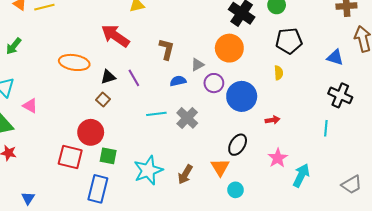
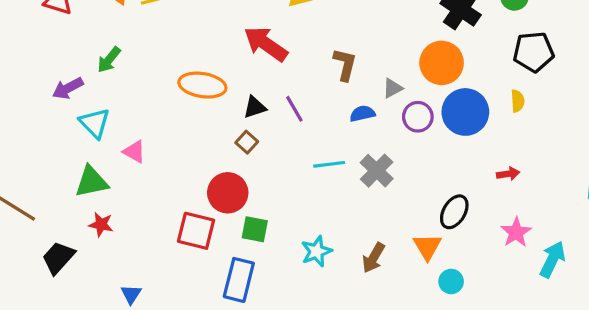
blue circle: (242, 96) -> (465, 112), moved
cyan star: (148, 170) -> (316, 251), size x0.7

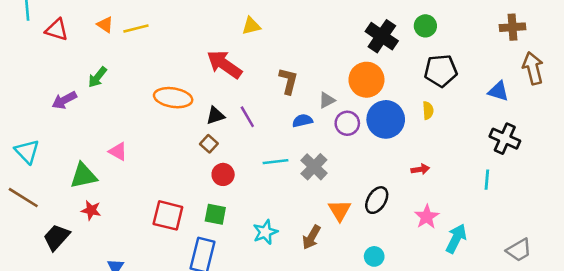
cyan triangle: (95, 123) -> (27, 151), moved
red circle: (228, 193) -> (223, 174), moved, size x0.7
orange triangle: (427, 247) -> (340, 210), moved

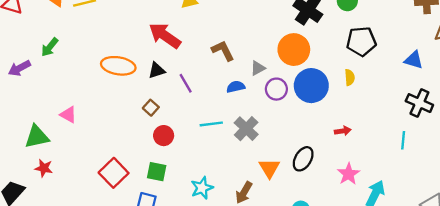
brown L-shape: (288, 81) -> (223, 51), turned -40
black triangle: (215, 116) -> (157, 70), moved
red square: (168, 215) -> (114, 173), turned 32

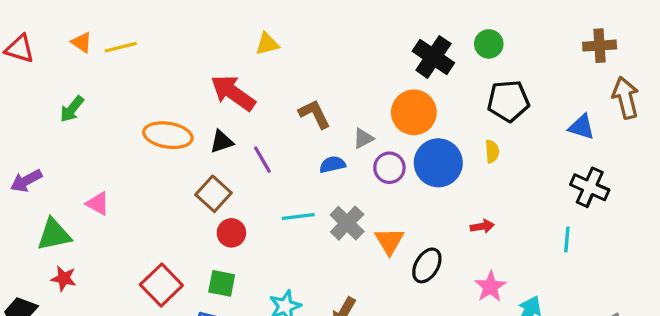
purple arrow: (19, 68) -> (26, 181), moved
brown square: (151, 108) -> (214, 194), size x1.5
orange triangle: (269, 168) -> (389, 241), moved

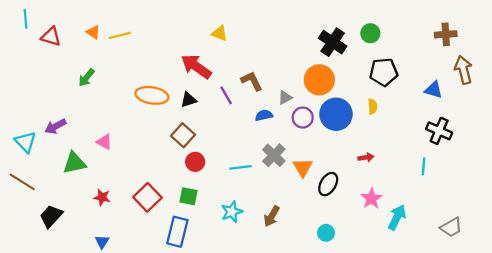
yellow triangle: (267, 44) -> (220, 33), turned 35
purple line: (262, 160) -> (226, 95), moved
cyan line: (298, 217) -> (241, 167), moved
red star: (64, 278) -> (102, 197), moved

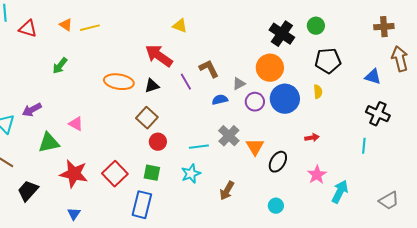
red star: (102, 197) -> (74, 174), size x1.8
cyan star: (232, 212) -> (191, 174), moved

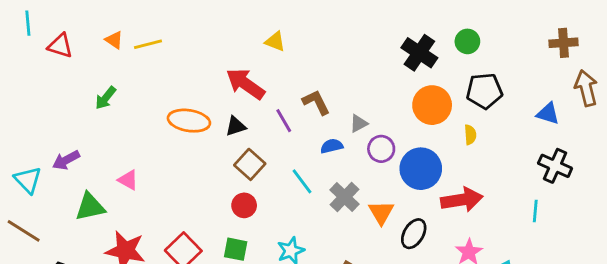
orange circle: (270, 68) -> (432, 105), moved
blue circle: (285, 99) -> (421, 169), moved
brown square: (147, 118) -> (250, 164), moved
red arrow: (312, 138) -> (462, 200), size x2.0
cyan line: (199, 147) -> (302, 181), moved, turned 60

